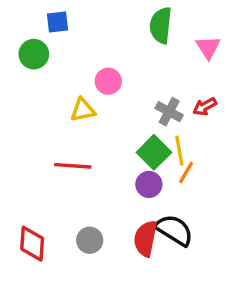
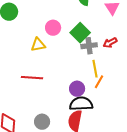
gray cross: (169, 112) -> (89, 46), turned -35
green square: (154, 152) -> (80, 33), moved
black semicircle: (174, 230) -> (81, 104), moved, turned -35

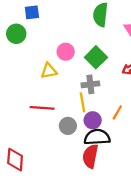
gray cross: (89, 46) -> (90, 84), moved
yellow line: (95, 69) -> (82, 102), moved
gray circle: (42, 122) -> (68, 126), moved

